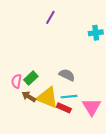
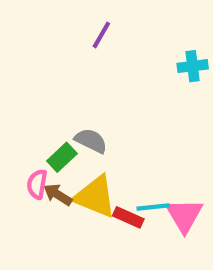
gray semicircle: (67, 75) -> (91, 141), moved
pink semicircle: (16, 81) -> (37, 184), moved
cyan line: (69, 97) -> (153, 207), moved

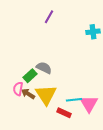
yellow triangle: (95, 197) -> (46, 95), turned 35
red rectangle: (128, 217) -> (64, 113), moved

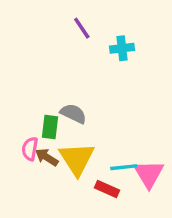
purple line: (49, 17) -> (82, 28), turned -64
cyan cross: (93, 32) -> (122, 48), moved
green rectangle: (30, 76) -> (50, 127), turned -40

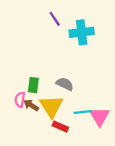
cyan cross: (122, 48) -> (82, 32), size x1.5
gray semicircle: (73, 114) -> (65, 84), moved
red rectangle: (107, 189) -> (60, 127), moved

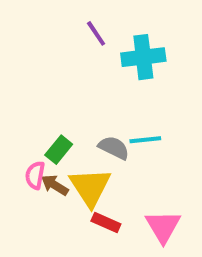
green rectangle: (33, 85) -> (59, 150), turned 32
cyan line: (83, 112) -> (145, 140), moved
pink triangle: (100, 116) -> (163, 226), moved

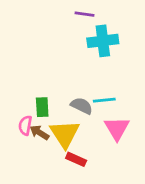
purple line: (96, 33) -> (84, 14), moved, turned -48
green rectangle: (59, 150) -> (42, 107), turned -42
pink triangle: (163, 226) -> (117, 128), moved

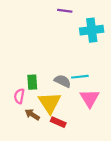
cyan cross: (103, 41) -> (92, 30), moved
brown arrow: (39, 133) -> (32, 115), moved

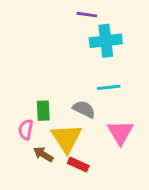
cyan cross: (92, 30) -> (106, 41), moved
cyan line: (80, 77) -> (109, 87), moved

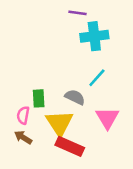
cyan line: (109, 87) -> (97, 78), turned -42
brown arrow: (43, 154) -> (23, 137), moved
red rectangle: (78, 164) -> (70, 146), size x1.5

